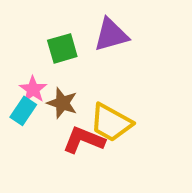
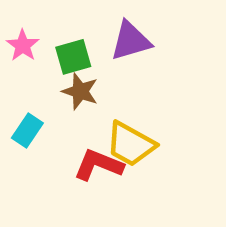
pink star: (33, 89) -> (23, 45), moved
brown star: (62, 103) -> (80, 91), moved

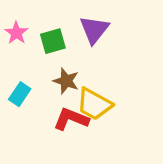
purple triangle: (131, 41) -> (94, 30), turned -36
brown star: (80, 91) -> (66, 81), moved

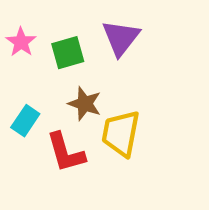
yellow trapezoid: (94, 104) -> (121, 133), turned 72
red L-shape: (71, 119) -> (66, 152), moved, turned -128

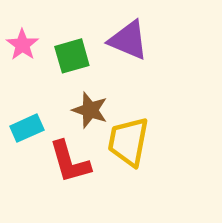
purple triangle: (121, 38) -> (128, 40), turned -45
cyan rectangle: (25, 121) -> (27, 128), turned 32

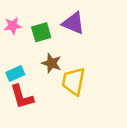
pink star: (22, 45) -> (13, 26), turned 30
red L-shape: (70, 162) -> (22, 97), moved

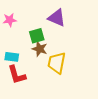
green square: (41, 32) -> (37, 36), moved
cyan rectangle: (15, 74) -> (12, 57), turned 32

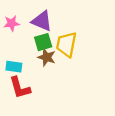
purple triangle: (57, 18) -> (42, 21), moved
yellow trapezoid: (57, 63) -> (66, 44), moved

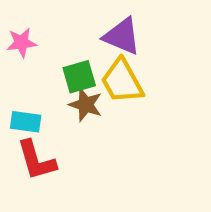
purple triangle: (42, 21) -> (122, 36), moved
yellow trapezoid: (66, 44) -> (122, 81), turned -40

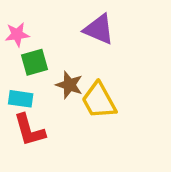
green square: (79, 77) -> (35, 62), moved
yellow trapezoid: (122, 81) -> (99, 101), moved

